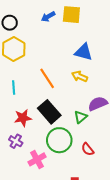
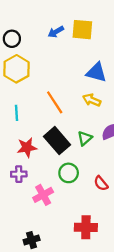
green triangle: (81, 117) -> (85, 138), moved
green circle: (59, 140) -> (69, 173), size x0.7
purple cross: (16, 141) -> (19, 174), turned -32

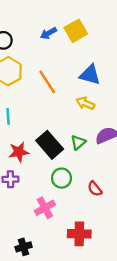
yellow square: (82, 30) -> (76, 31), turned -35
orange line: (55, 102) -> (47, 82), moved
pink cross: (43, 195) -> (45, 208), moved

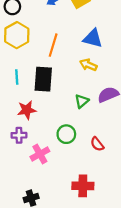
orange line: (47, 82) -> (53, 45), turned 50
black rectangle: (50, 145) -> (43, 79), moved, turned 45
pink cross: (45, 208) -> (40, 154), moved

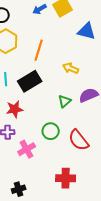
blue triangle: (93, 38) -> (87, 31), moved
black rectangle: (43, 79) -> (30, 81), turned 55
red semicircle: (97, 144) -> (79, 140), size x1.6

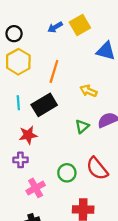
green circle: (51, 131) -> (67, 173), moved
pink cross: (27, 149) -> (36, 188), moved

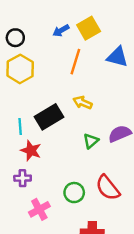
orange line: (54, 71) -> (75, 62), moved
yellow arrow: (88, 91) -> (83, 103), moved
cyan line: (18, 103) -> (20, 127), moved
red star: (28, 135) -> (31, 151), turned 30

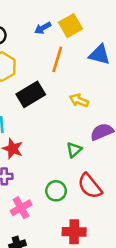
yellow arrow: (83, 103) -> (79, 100), moved
black rectangle: (49, 117) -> (31, 94), moved
green triangle: (91, 141) -> (74, 150), moved

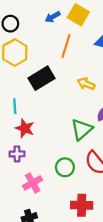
yellow square: (71, 26) -> (78, 15), turned -30
green triangle: (74, 150) -> (82, 129), size x1.5

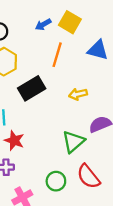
yellow arrow: (86, 84) -> (78, 94), turned -36

